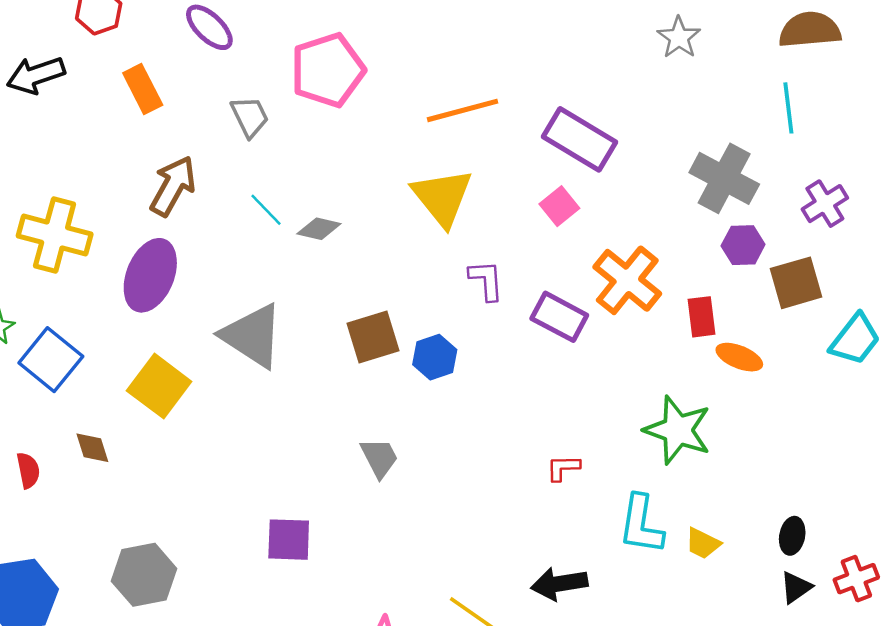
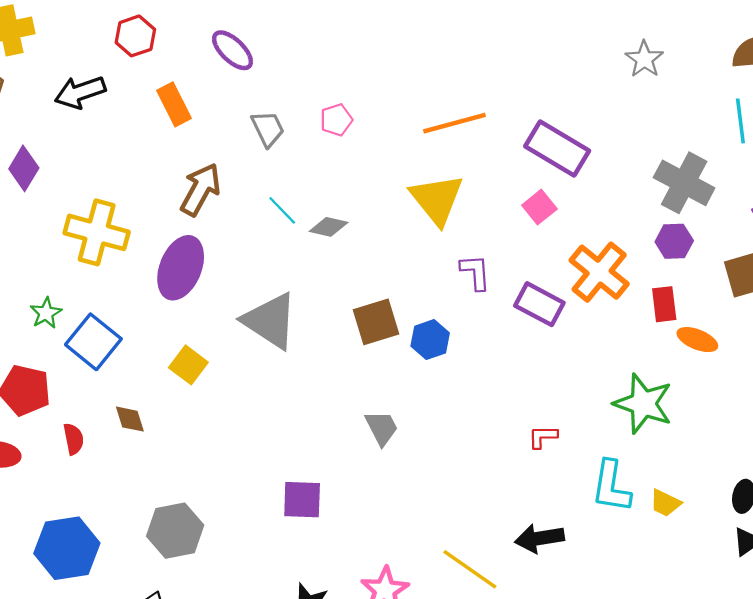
pink pentagon: (328, 70) -> (336, 120), moved, size x0.5
purple hexagon: (743, 245) -> (674, 241), moved
yellow square: (159, 386) -> (188, 365), size x0.7

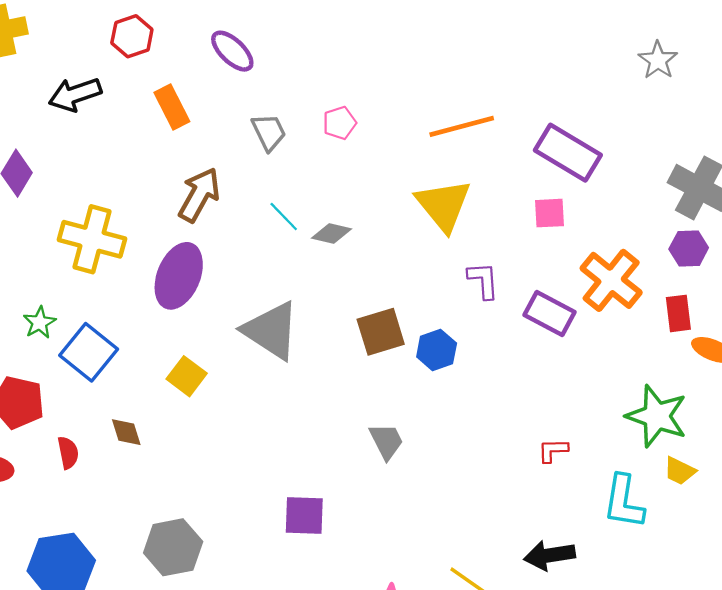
pink square: (539, 207) -> (550, 213), turned 36
yellow trapezoid: (665, 503) -> (680, 471), moved

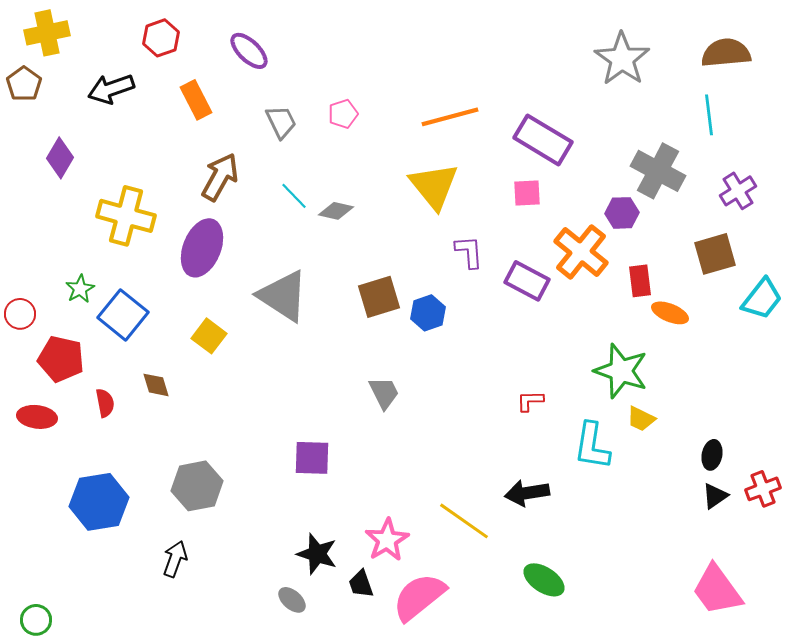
gray star: (658, 60) -> (622, 59), size x1.6
purple hexagon: (689, 248) -> (622, 213), moved

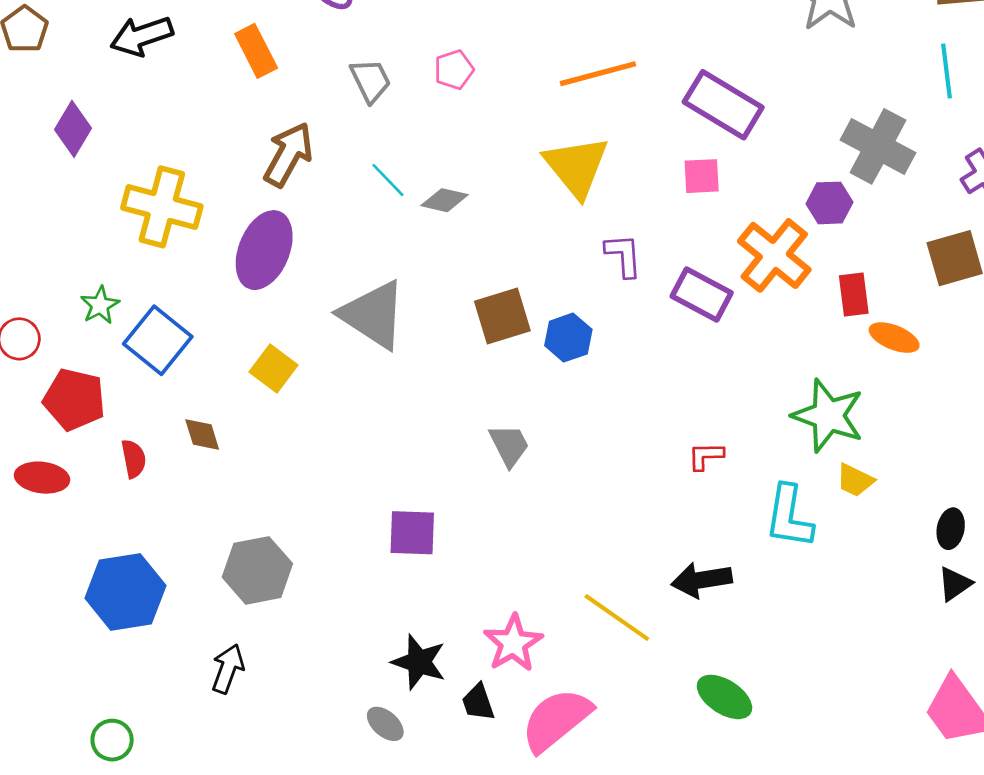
green circle: (36, 620) -> (112, 740), moved

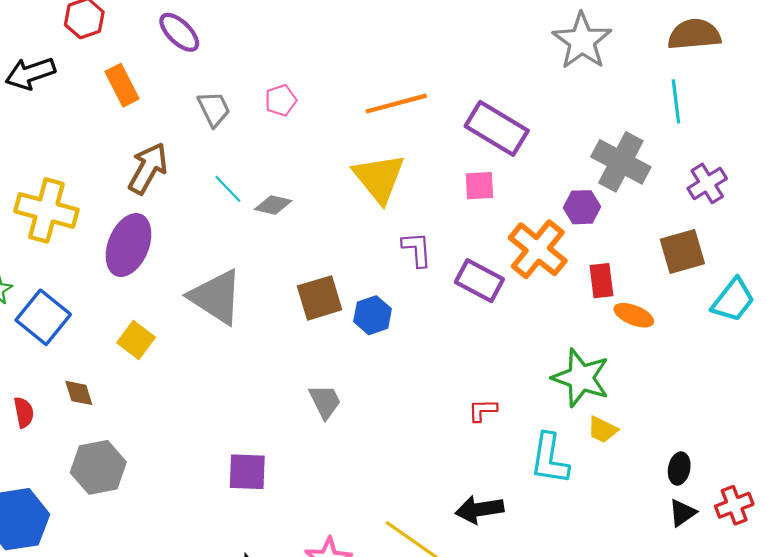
gray hexagon: (257, 570) -> (98, 467), moved

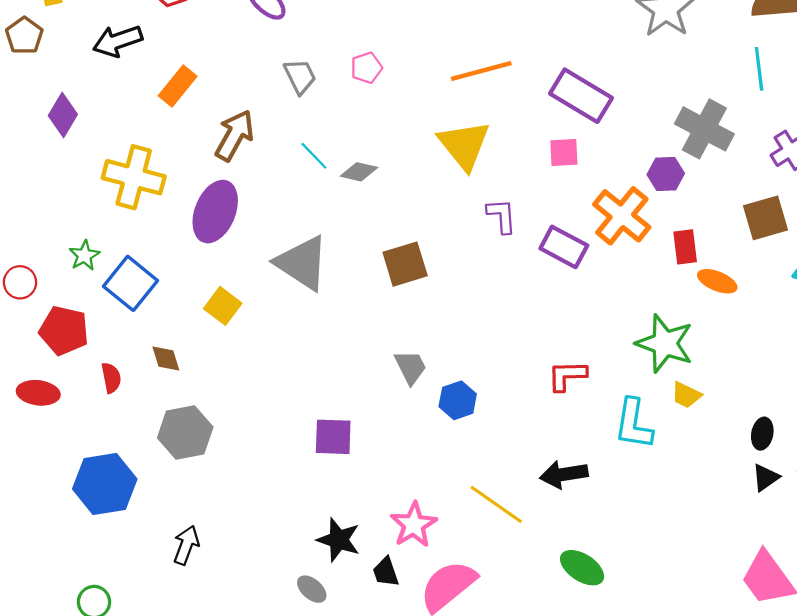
orange rectangle: (122, 85) -> (178, 86), moved, turned 66
blue hexagon: (373, 315) -> (458, 400), moved
red L-shape: (483, 410) -> (567, 376), size x1.4

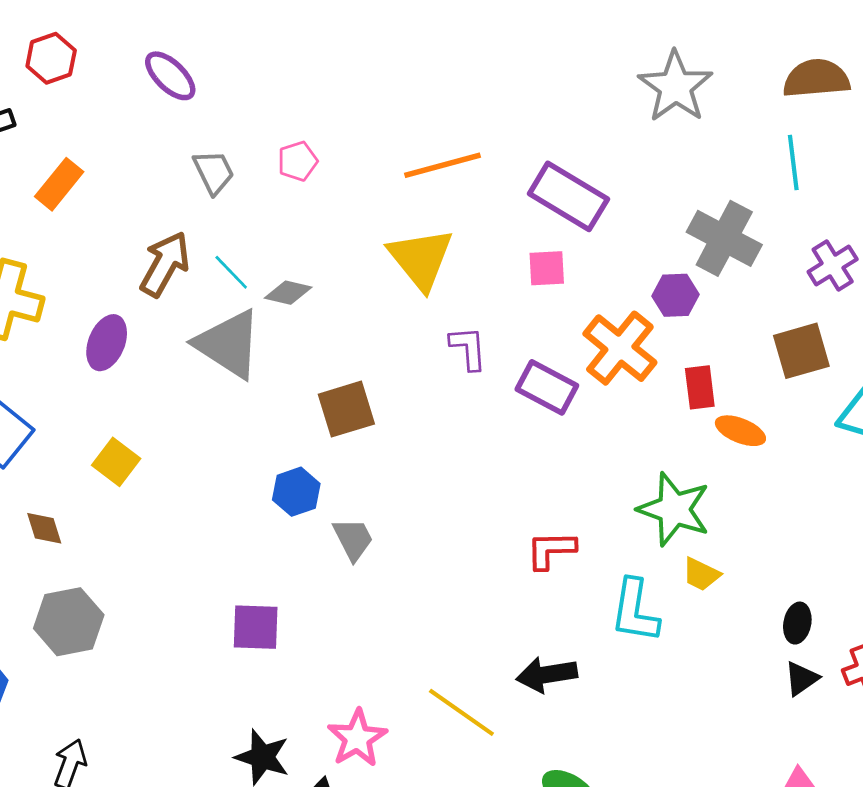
brown arrow: (235, 135) -> (165, 264), moved
purple ellipse: (215, 212) -> (107, 343), size x0.7
gray triangle: (302, 263) -> (229, 344), moved
blue hexagon: (458, 400) -> (296, 492), moved

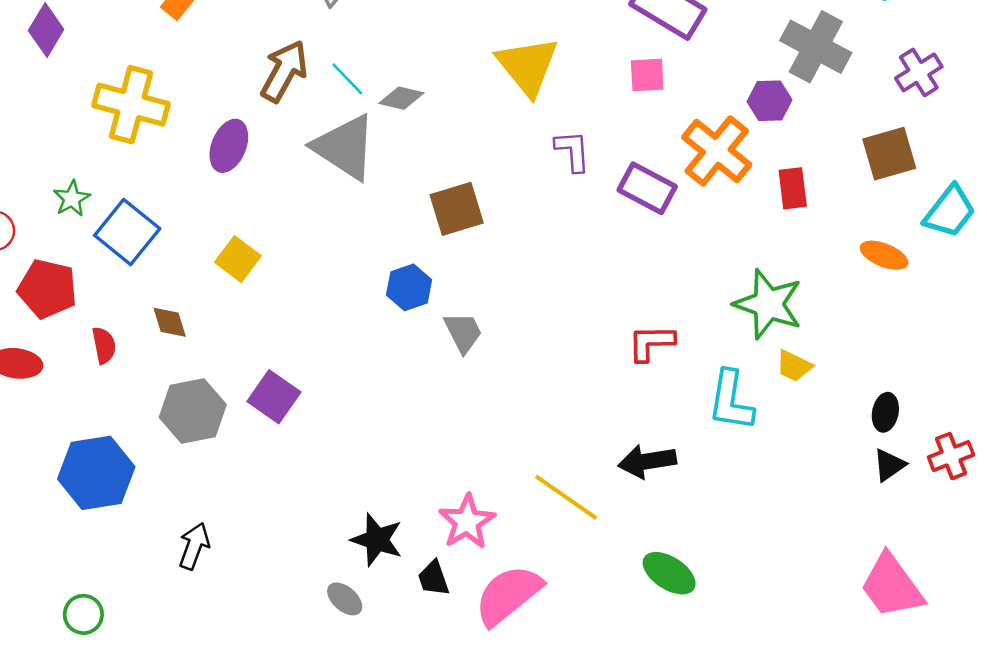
orange ellipse: (740, 431) -> (884, 255), moved
purple square: (256, 627) -> (274, 397), moved, turned 33

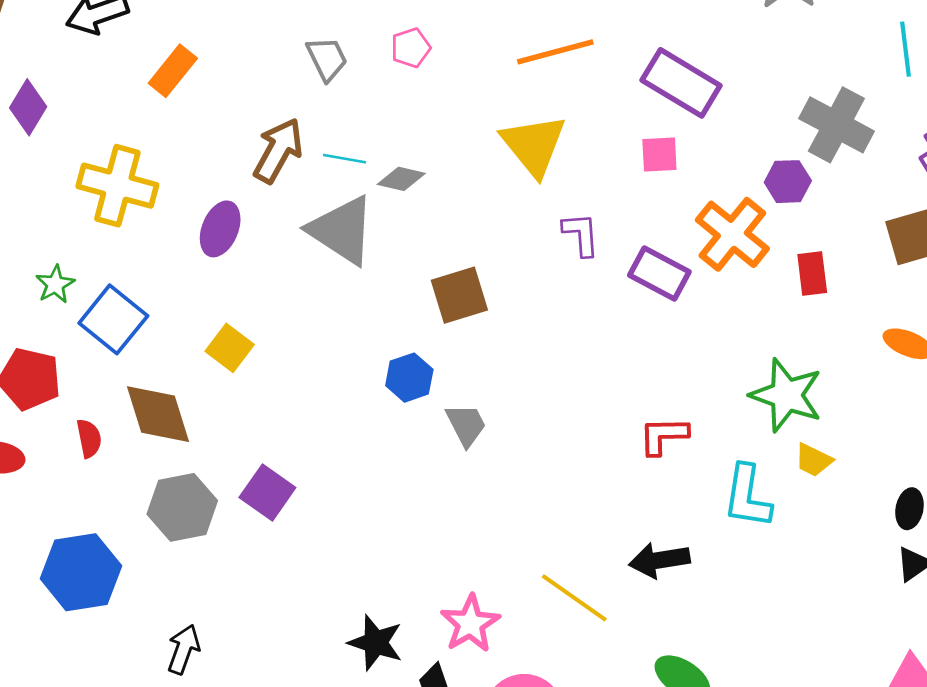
cyan line: (347, 79) -> (344, 159), turned -36
brown diamond: (170, 322) -> (158, 414), size x1.8

